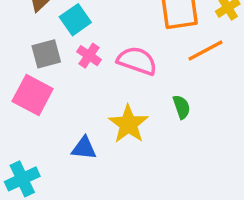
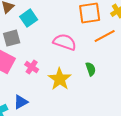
pink cross: (89, 56) -> (32, 67), moved
blue triangle: (84, 148) -> (21, 102), moved, turned -35

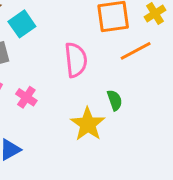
pink semicircle: (65, 42) -> (76, 60), turned 65
yellow star: (60, 79) -> (88, 124), moved

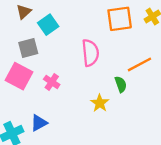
orange line: (136, 51) -> (139, 64), moved
yellow star: (88, 124) -> (100, 103), size x0.7

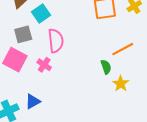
pink semicircle: (90, 53) -> (56, 41), moved
yellow star: (100, 103) -> (121, 84), moved

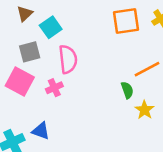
pink cross: (44, 65) -> (54, 88), turned 32
blue triangle: (33, 101) -> (41, 131), turned 49

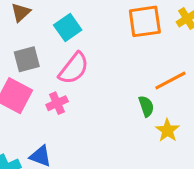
cyan square: (51, 27) -> (68, 28), moved
pink semicircle: (68, 59) -> (74, 68), turned 44

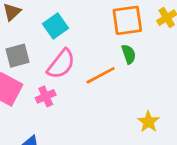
orange line: (170, 80) -> (101, 75), moved
green semicircle: (146, 106) -> (129, 54), moved

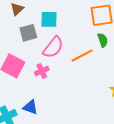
cyan square: (56, 26) -> (49, 19), turned 36
gray square: (18, 56) -> (28, 33), moved

